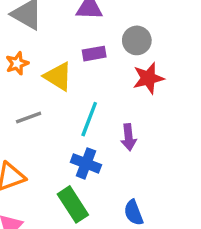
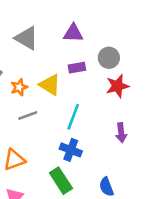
orange star: (17, 63) -> (19, 87), moved
purple arrow: (129, 137) -> (121, 133), moved

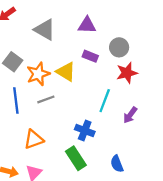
purple rectangle: (77, 68) -> (90, 56), turned 32
orange star: (19, 87) -> (38, 74), size x1.5
cyan line: (73, 117) -> (105, 101), moved
purple arrow: (121, 133) -> (130, 115), turned 42

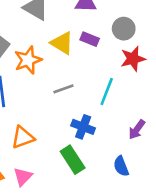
yellow triangle: (66, 72) -> (62, 43), moved
gray line: (46, 99) -> (63, 89), moved
purple arrow: (130, 115) -> (137, 129), moved

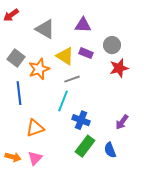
gray line: (63, 89) -> (72, 79), moved
cyan line: (107, 91) -> (63, 101), moved
green rectangle: (73, 160) -> (85, 146), moved, turned 70

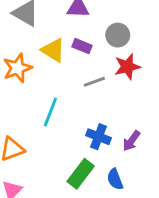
gray line: (72, 79) -> (94, 82), moved
blue cross: (81, 120) -> (98, 137), moved

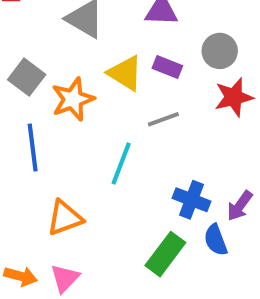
gray line: (94, 82) -> (163, 119), moved
blue semicircle: (115, 179) -> (216, 240), moved

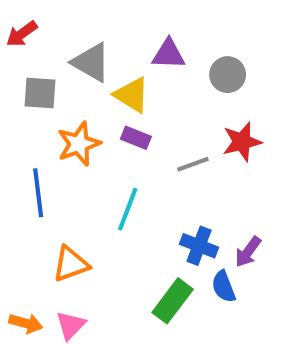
gray circle: (220, 51) -> (228, 75), moved
purple rectangle: (167, 67) -> (136, 138), moved
yellow triangle: (125, 73) -> (132, 95), moved
gray square: (27, 77) -> (40, 93), moved, turned -33
gray line: (163, 119) -> (193, 164), moved

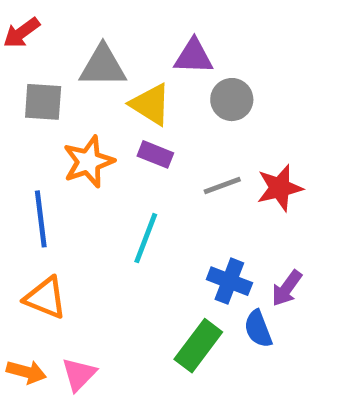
gray triangle: (91, 62) -> (103, 66), turned -30
gray circle: (228, 75) -> (232, 100), moved
red star: (242, 142) -> (280, 188), moved
orange triangle: (71, 264) -> (45, 298), moved, turned 42

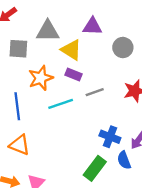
gray circle: (232, 100) -> (123, 48), moved
gray line: (222, 186) -> (95, 92), moved
cyan line: (146, 238) -> (61, 104), moved, turned 50

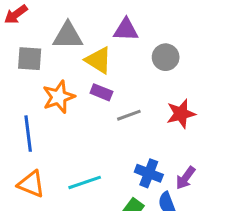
cyan line: (61, 104) -> (85, 182), moved

